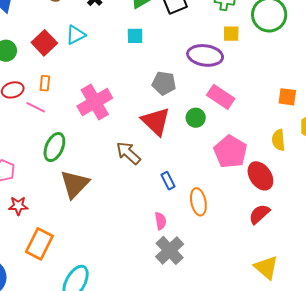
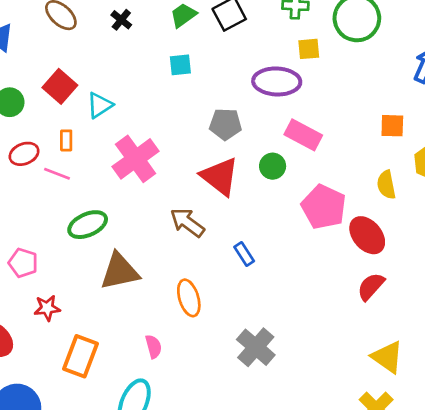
cyan triangle: (76, 35) -> (100, 105), moved
green ellipse: (54, 147) -> (88, 225), turned 48
brown triangle: (75, 184) -> (120, 271), turned 40
orange ellipse: (198, 202) -> (189, 298), moved
pink semicircle: (161, 221) -> (154, 347), moved

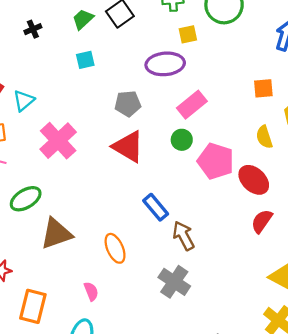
black cross: (121, 20) -> (33, 29), turned 35
pink rectangle: (303, 135) -> (192, 105), turned -60
green circle: (273, 166) -> (182, 140), moved
brown arrow: (187, 223) -> (184, 236), moved, turned 32
blue rectangle: (244, 254) -> (156, 207), size x1.4

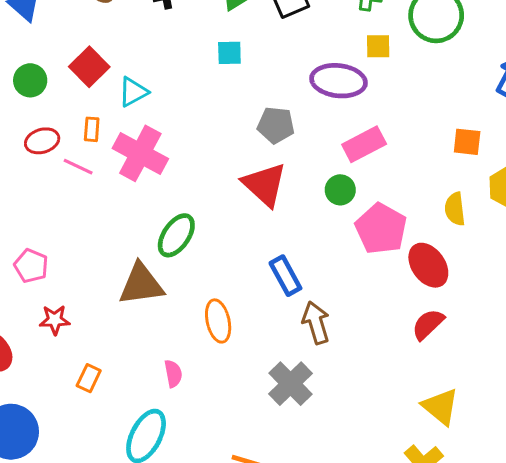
pink cross: (58, 141) -> (140, 153), moved, turned -30
green ellipse: (26, 199) -> (176, 235), moved, turned -36
orange rectangle: (33, 306) -> (89, 378), size x0.6

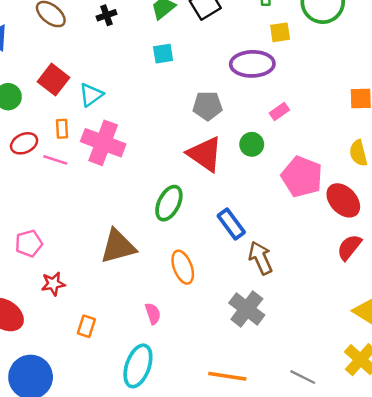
pink rectangle: (364, 144) -> (279, 112), size x0.6
green circle: (340, 190) -> (252, 144), moved
green ellipse: (176, 235) -> (169, 203), moved
pink pentagon: (31, 266) -> (29, 243), turned -30

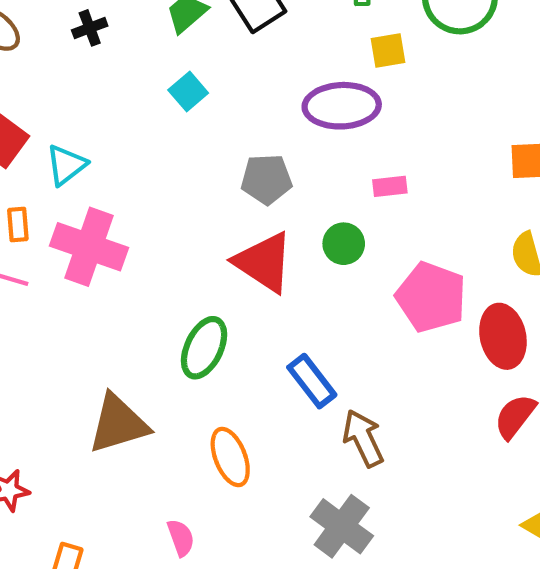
cyan square: (163, 54) -> (188, 91), turned -30
pink rectangle: (279, 112) -> (390, 186), turned 30
red ellipse: (343, 200) -> (503, 336), turned 32

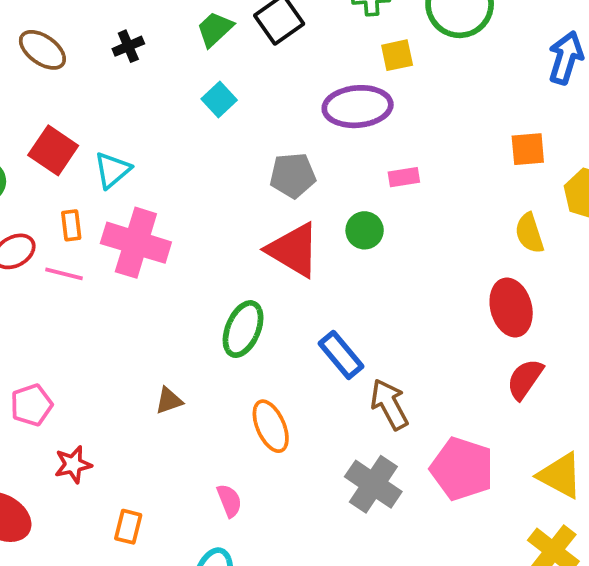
pink pentagon: (431, 297) -> (462, 469), moved
brown triangle: (118, 424) -> (169, 401), size x0.5

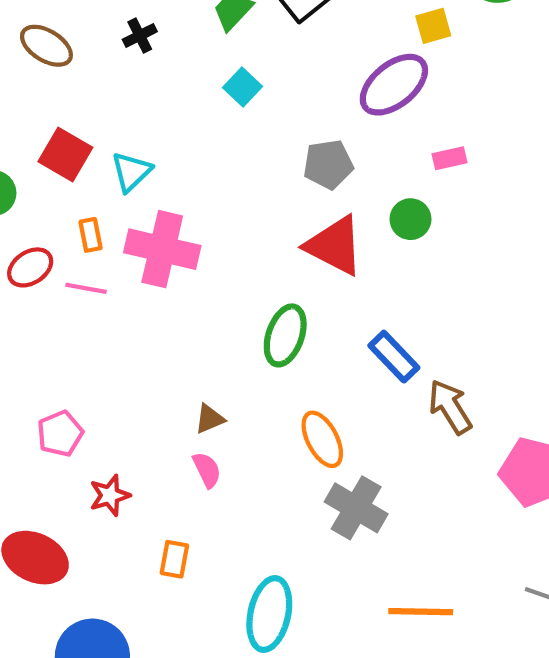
purple ellipse: (358, 107) -> (394, 85), turned -30
gray cross: (373, 484) -> (356, 508), moved
pink semicircle: (229, 501) -> (207, 470), moved

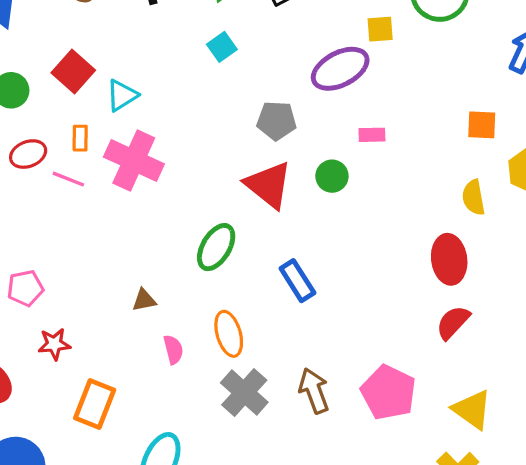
brown arrow: (450, 407) -> (314, 391), moved
pink semicircle: (207, 470) -> (173, 350), moved
orange rectangle: (174, 559) -> (95, 404), size x1.6

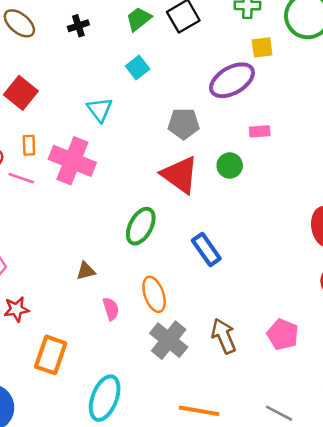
cyan triangle: (122, 95) -> (100, 110), moved, turned -32
pink pentagon: (388, 392) -> (283, 334), size x0.7

